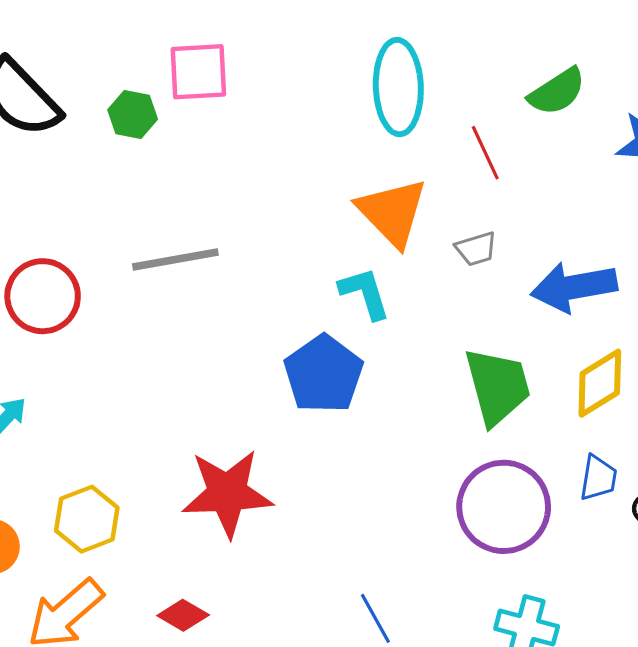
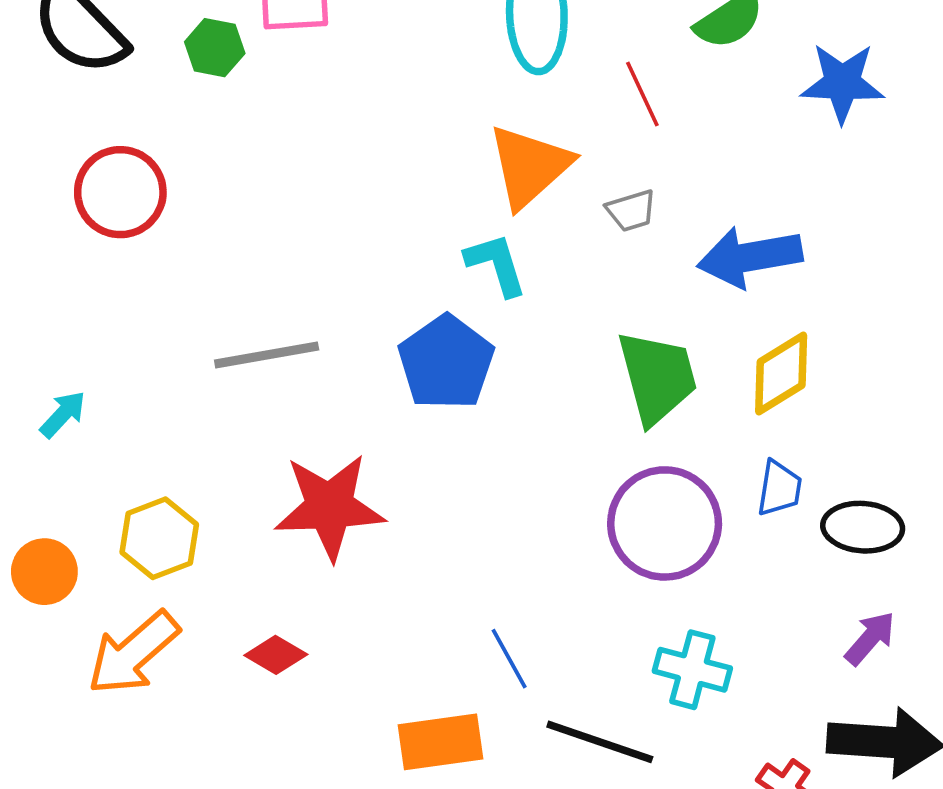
orange triangle: (392, 212) -> (529, 166), turned 32
gray line: (175, 260) -> (267, 355), moved
red circle: (43, 296) -> (120, 192), moved

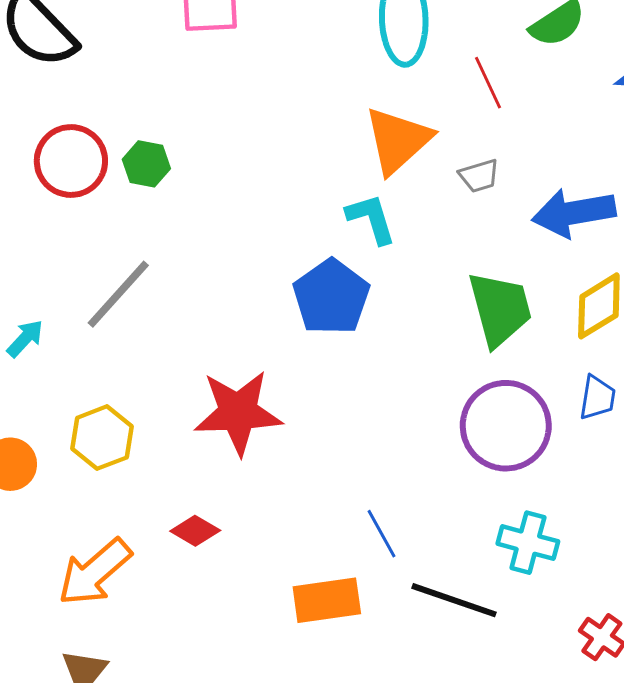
green hexagon: (215, 48) -> (146, 164), moved
gray line: (267, 355) -> (118, 294), moved, turned -38
orange arrow: (133, 653) -> (95, 572), moved

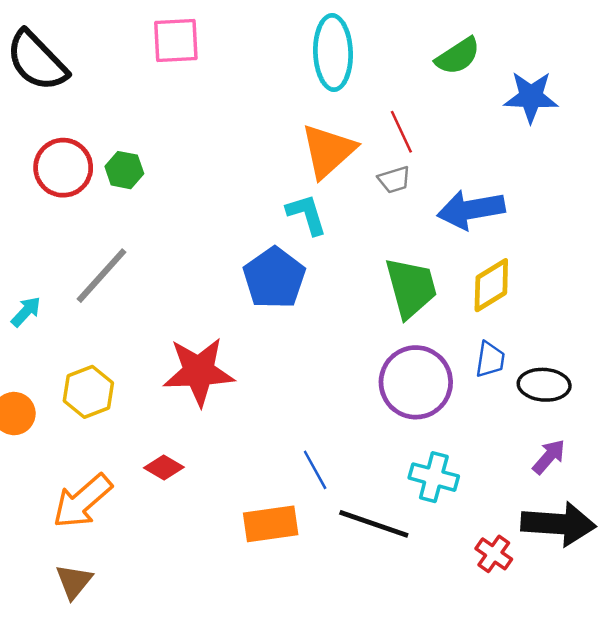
red line: (488, 83) -> (401, 132), moved

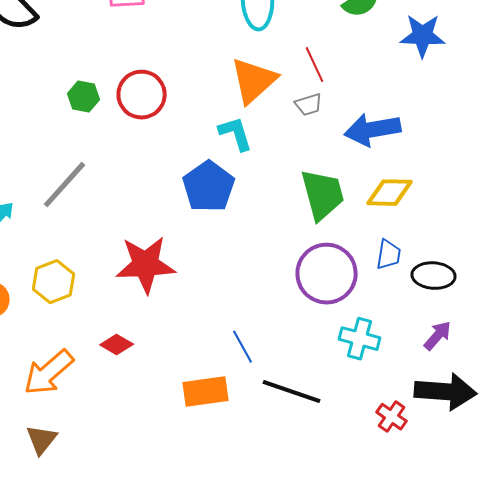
red circle: (63, 168) -> (142, 95), moved
yellow diamond: (491, 285) -> (390, 193), turned 33
cyan cross: (434, 477) -> (360, 339), moved

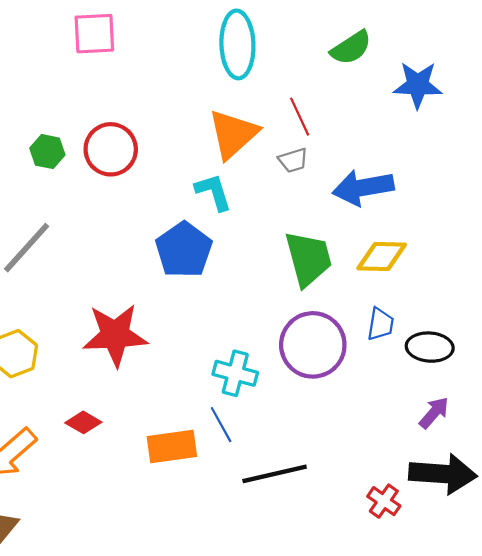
cyan cross: (360, 339) -> (235, 373), moved
orange rectangle: (206, 392) -> (172, 446), moved
black line: (292, 392) -> (275, 474), turned -32

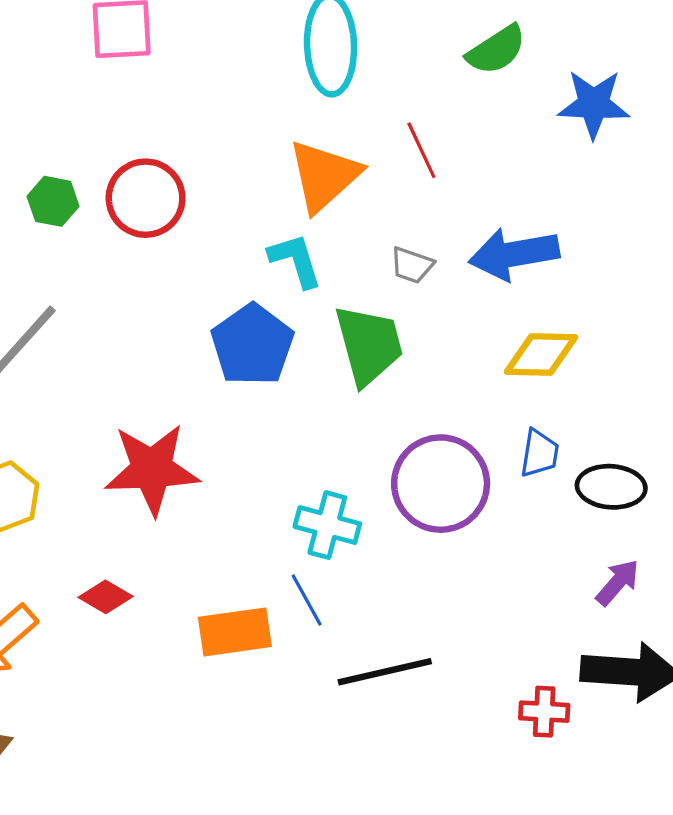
gray trapezoid: (293, 160) -> (412, 265), moved, turned 36
green trapezoid: (308, 259) -> (369, 345), moved
red cross: (384, 501) -> (544, 712), turned -32

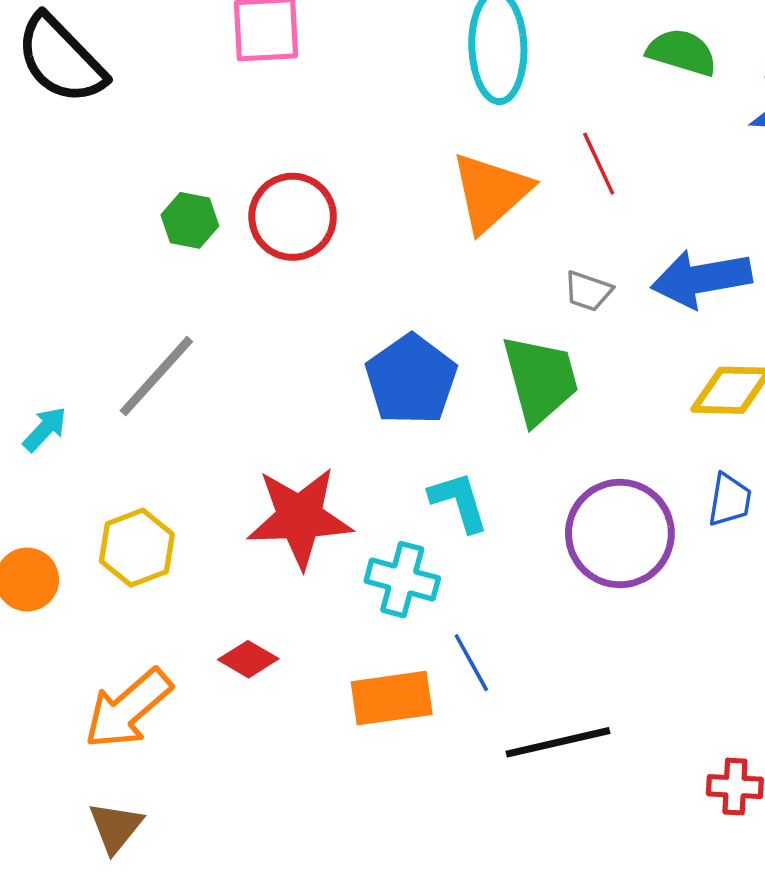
green semicircle: (496, 50) -> (682, 52), turned -130
cyan L-shape: (295, 260) -> (459, 502), moved
cyan cross: (327, 525) -> (402, 580), moved

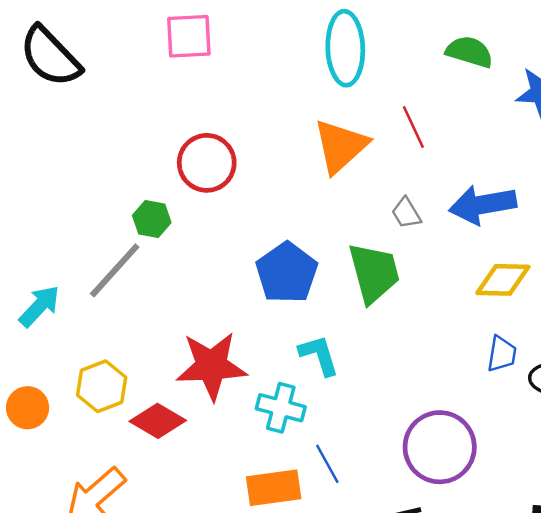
green hexagon: (190, 220) -> (152, 219), moved
gray trapezoid: (588, 291) -> (406, 213), turned 40
cyan arrow: (45, 429) -> (39, 306), size x1.4
purple circle: (620, 534) -> (440, 447), moved
red diamond: (248, 659) -> (158, 421), moved, size x1.4

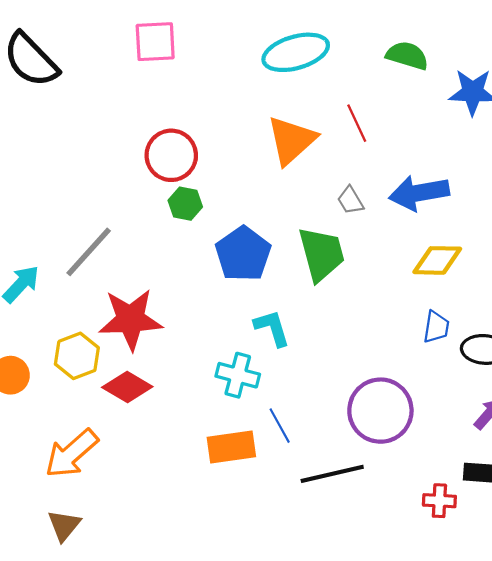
cyan ellipse: (345, 48) -> (296, 52), turned 76
green hexagon: (152, 219) -> (185, 204), moved
red star: (211, 366) -> (131, 319), moved

